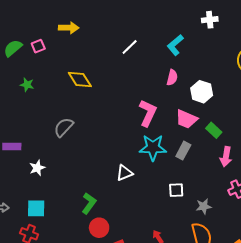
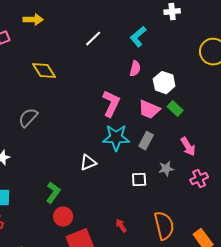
green rectangle: (214, 130) -> (175, 109), moved
pink arrow: (226, 157) -> (188, 147), turned -42
gray star: (204, 206) -> (166, 169), moved

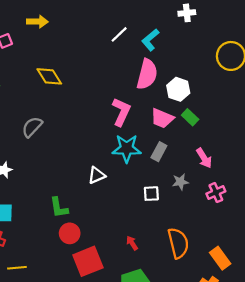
white line: (93, 39) -> (119, 34), moved
pink semicircle: (135, 69) -> (147, 74), size x1.8
green L-shape: (53, 193) -> (59, 208), turned 135

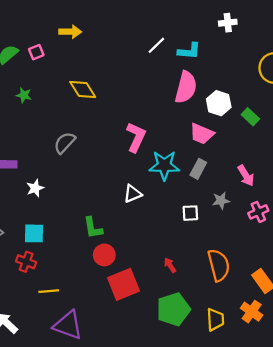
cyan L-shape: (150, 40) -> (189, 51), turned -135
pink L-shape: (121, 112) -> (136, 137), moved
green rectangle: (190, 117) -> (250, 117), moved

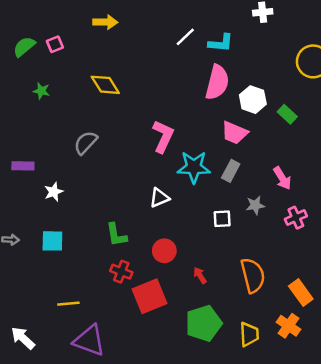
yellow arrow: (70, 32) -> (105, 22), moved
red circle: (104, 255) -> (164, 251), moved
red cross: (26, 262) -> (121, 272), moved

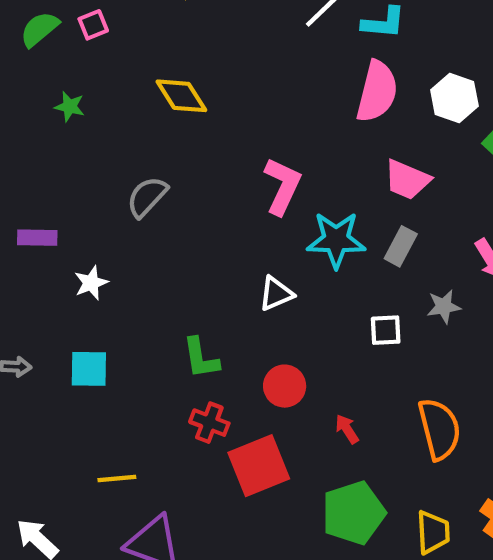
white hexagon: (253, 100) -> (454, 98), moved

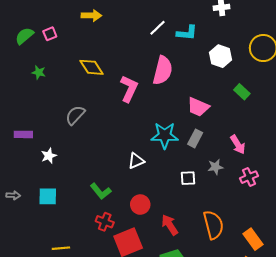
pink semicircle: (377, 91) -> (163, 70), moved
white hexagon: (454, 98) -> (221, 56), moved
pink L-shape: (282, 186) -> (129, 89), moved
green L-shape: (201, 358) -> (101, 191), turned -30
red arrow: (347, 429) -> (170, 225), size x1.5

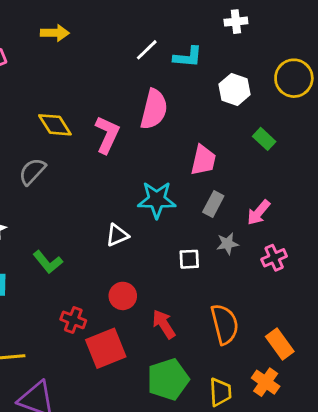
yellow diamond: (91, 67) -> (55, 125), moved
pink trapezoid: (198, 107) -> (203, 160), turned -100
gray rectangle: (195, 138) -> (213, 204), moved
pink arrow: (238, 145) -> (259, 212), turned 72
green L-shape: (101, 191) -> (48, 262), moved

